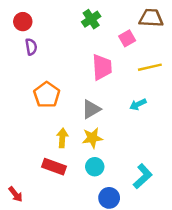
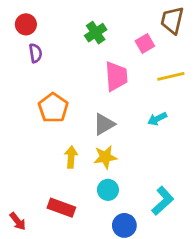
brown trapezoid: (151, 18) -> (172, 20), turned -80
green cross: (91, 19) -> (96, 33), moved
red rectangle: (54, 167) -> (61, 208), moved

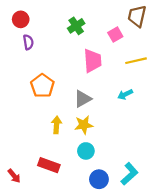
cyan L-shape: (163, 201) -> (129, 174), moved

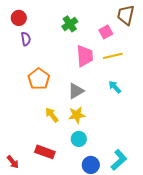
yellow line: (136, 61) -> (113, 56), moved
cyan arrow: (125, 94) -> (115, 87), turned 72
yellow arrow: (57, 125) -> (52, 115), turned -42

